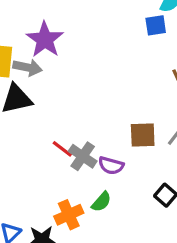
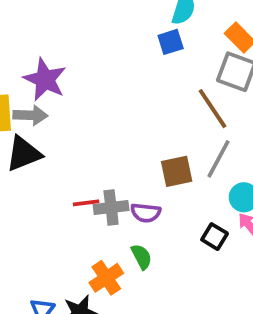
red line: (62, 149) -> (86, 203), turned -35
gray cross: (83, 156) -> (111, 207), turned -32
green semicircle: (101, 202) -> (141, 257), turned -60

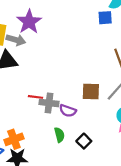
black square: (215, 237) -> (84, 141), moved
orange cross: (106, 278) -> (14, 139), moved

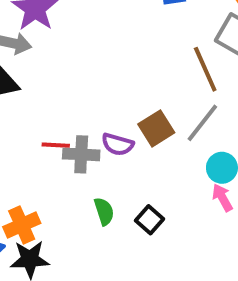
brown square: (91, 92) -> (156, 128), turned -30
purple semicircle: (68, 111) -> (118, 144), moved

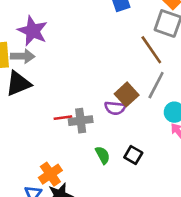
purple semicircle: (118, 144) -> (115, 108), moved

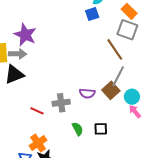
brown square: (127, 94) -> (111, 90), moved
red line: (63, 118) -> (37, 111), moved, turned 32
black square: (133, 155) -> (101, 129), turned -32

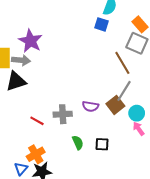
blue square: (92, 14) -> (101, 24), turned 32

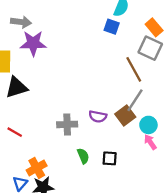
purple star: (30, 41) -> (33, 43), turned -30
gray arrow: (21, 60) -> (21, 22), moved
red line: (37, 121) -> (15, 132), moved

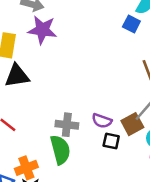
green semicircle: (83, 156) -> (60, 150), moved, size x1.6
black square: (110, 158) -> (111, 141), moved

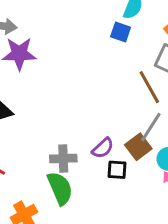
purple semicircle: (102, 121) -> (103, 148), turned -54

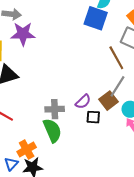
blue square: (121, 32) -> (96, 18), size x1.6

